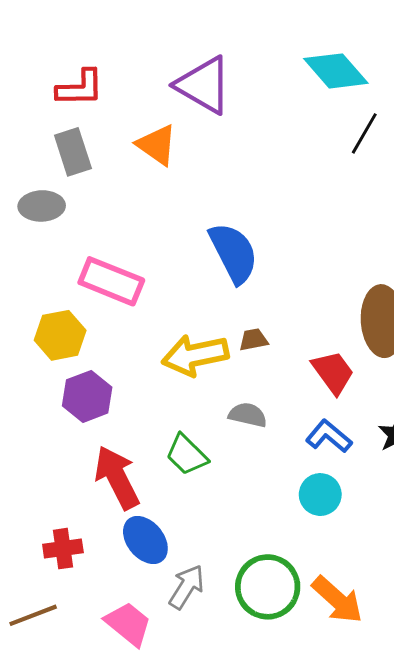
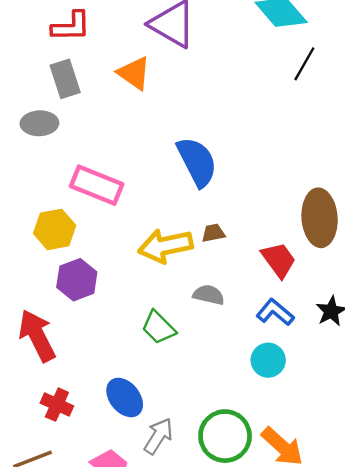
red arrow: (117, 477) -> (37, 336), moved
red cross: (63, 549) -> (57, 405), turned 32

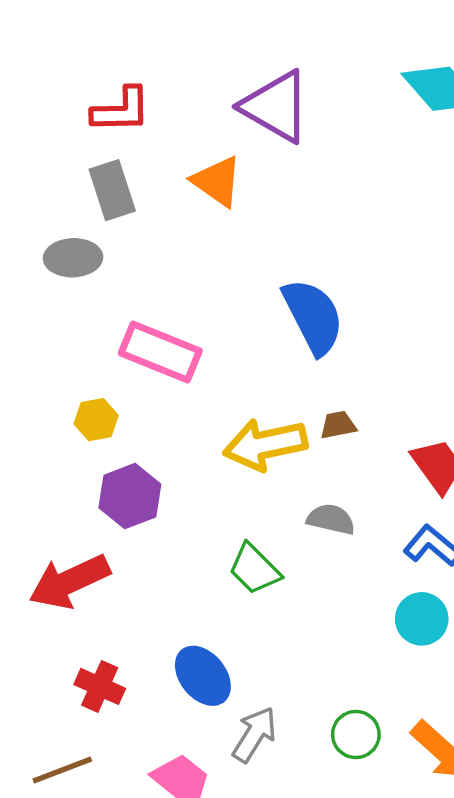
yellow hexagon: (55, 229) -> (96, 420), size x0.7
red arrow: (37, 336) -> (69, 581), turned -88
green circle: (225, 436) -> (356, 734), size x0.6

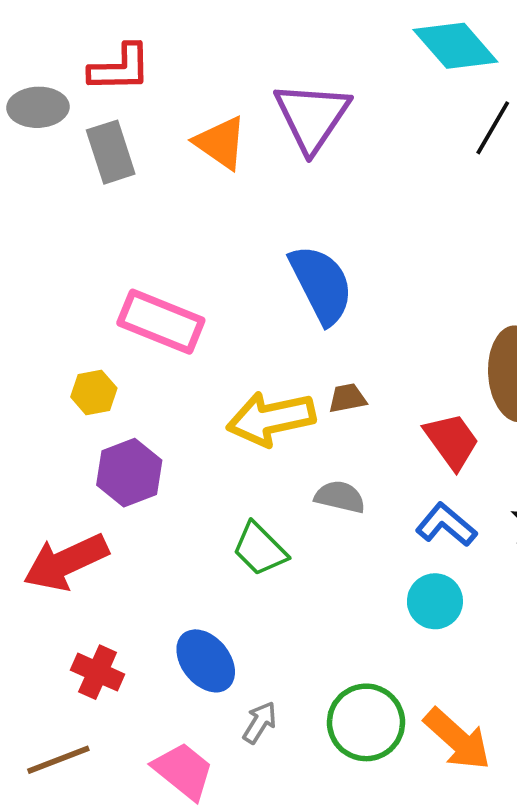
purple triangle: (276, 107) -> (312, 117), moved, turned 34
gray ellipse: (73, 258) -> (38, 107), moved
gray arrow: (254, 734) -> (260, 722), size x0.7
green circle: (356, 734) -> (366, 722), size x1.5

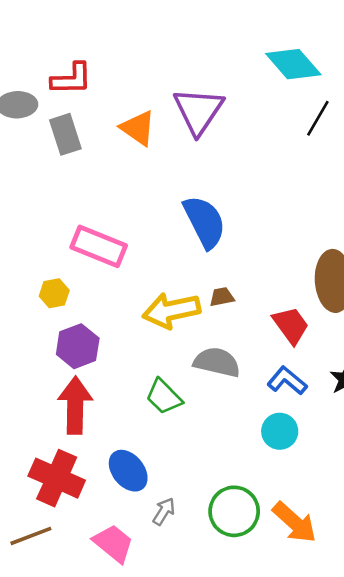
gray semicircle: (340, 497) -> (217, 362), size x1.4
red arrow: (66, 562) -> (75, 405), moved, turned 116
red cross: (98, 672) -> (57, 478), size x1.6

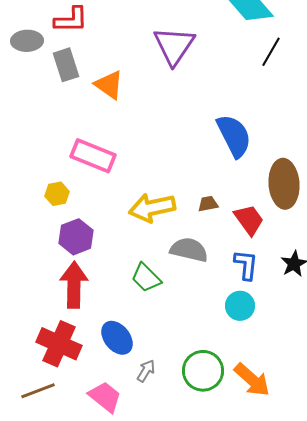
orange triangle: (138, 128) -> (109, 85), moved
blue semicircle: (205, 222) -> (234, 136), moved
brown trapezoid: (222, 297) -> (208, 204), moved
blue L-shape: (287, 381) -> (246, 265), turned 56

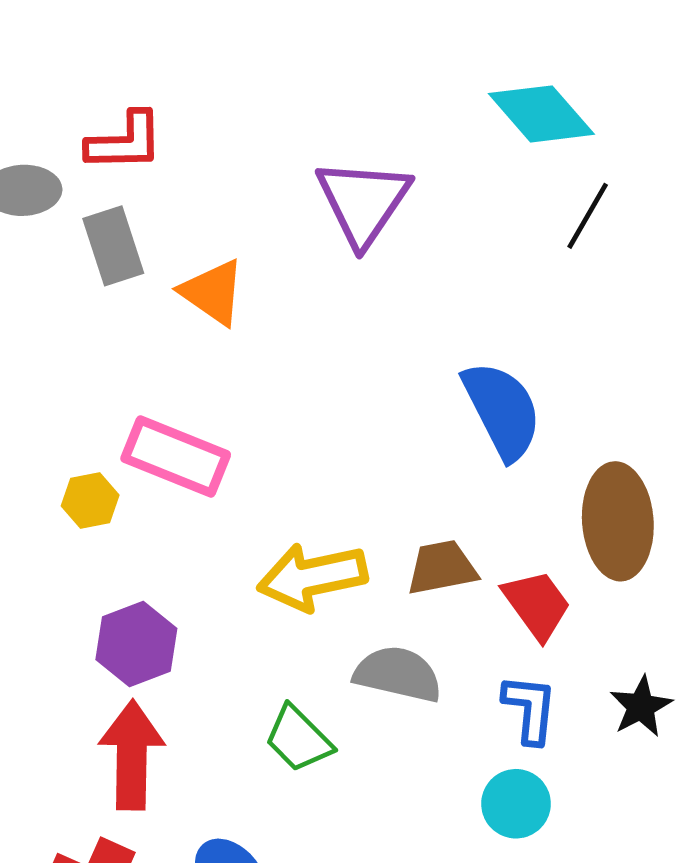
yellow hexagon: (57, 194) -> (90, 500), moved
brown trapezoid: (208, 204) -> (442, 568), size x1.5

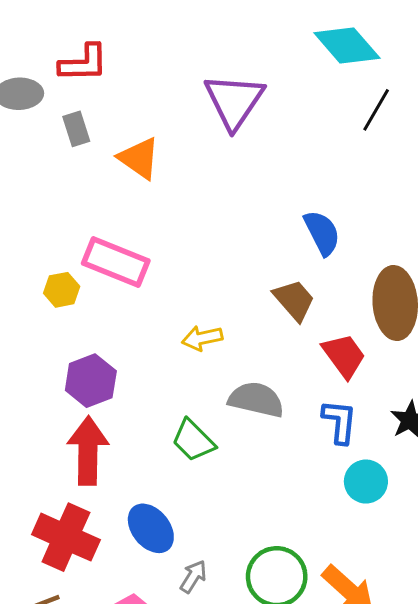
gray rectangle: (113, 246) -> (76, 129), size x0.7
blue semicircle: (502, 410) -> (322, 233), size x0.7
brown trapezoid: (442, 568) -> (294, 300), moved, turned 60
yellow arrow: (312, 577) -> (202, 338), size x0.6
cyan circle: (516, 804) -> (366, 482), moved

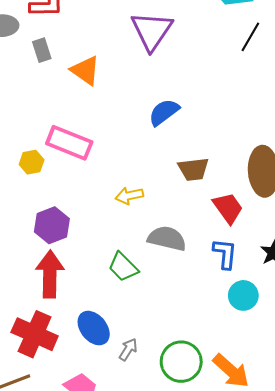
blue semicircle: (322, 233) -> (164, 112), moved, turned -100
brown trapezoid: (294, 300) -> (193, 169), turned 124
gray arrow: (193, 577) -> (128, 349), moved

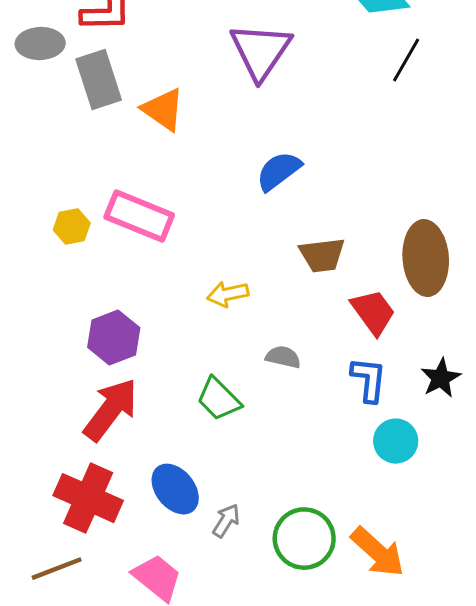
gray rectangle: (42, 50) -> (99, 80), size x1.6
yellow hexagon: (32, 162) -> (72, 227), moved
gray semicircle: (167, 238) -> (283, 357), size x0.6
red arrow: (50, 274) -> (111, 410), turned 36

